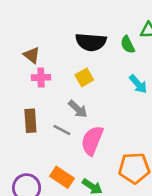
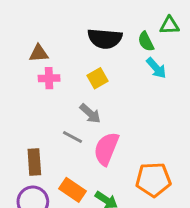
brown triangle: (32, 55) -> (39, 53), turned -42
cyan arrow: (138, 84) -> (156, 68), moved
brown rectangle: (30, 121) -> (34, 162), moved

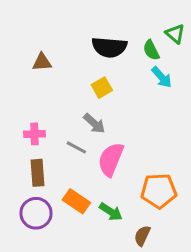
green triangle: (169, 25) -> (175, 34), turned 42
pink cross: (49, 78) -> (34, 134), moved

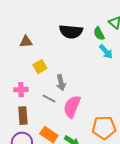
yellow square: (102, 88) -> (40, 67), moved
gray arrow: (94, 123) -> (61, 83), turned 35

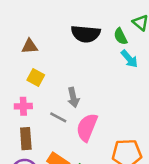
yellow square: (40, 67) -> (36, 78), moved, turned -32

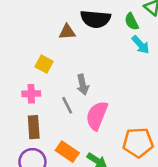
brown triangle: (30, 46) -> (67, 32), moved
gray line: (58, 117) -> (67, 105), turned 35

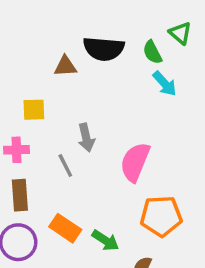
yellow square: (44, 64) -> (34, 110), turned -30
pink semicircle: (97, 116) -> (135, 162), moved

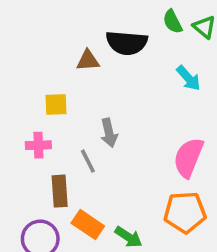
green semicircle: (152, 52) -> (173, 22), moved
pink semicircle: (135, 162) -> (188, 158), moved
brown rectangle: (20, 195) -> (60, 191), moved

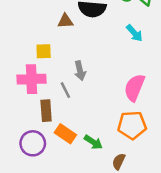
pink cross: (38, 145) -> (31, 79), size x1.6

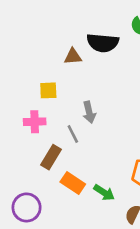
pink cross: (31, 79) -> (35, 122), size x0.7
brown rectangle: (46, 111) -> (51, 157), turned 35
purple circle: (33, 143) -> (27, 207), moved

